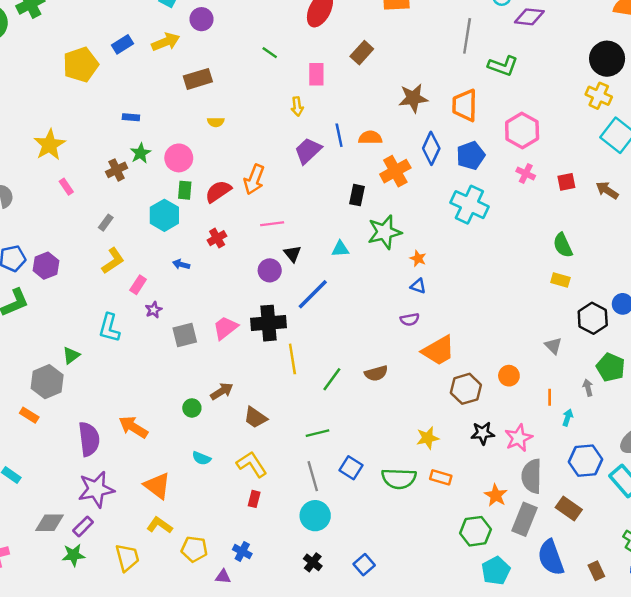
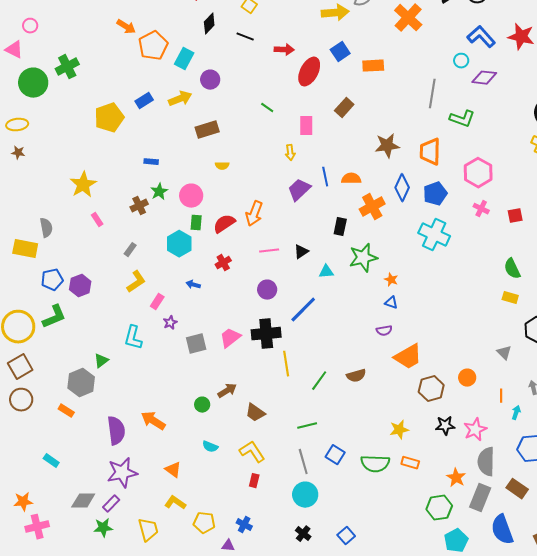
black triangle: (292, 254) -> (301, 252), moved, turned 35
orange triangle: (157, 486) -> (173, 470), size x0.7

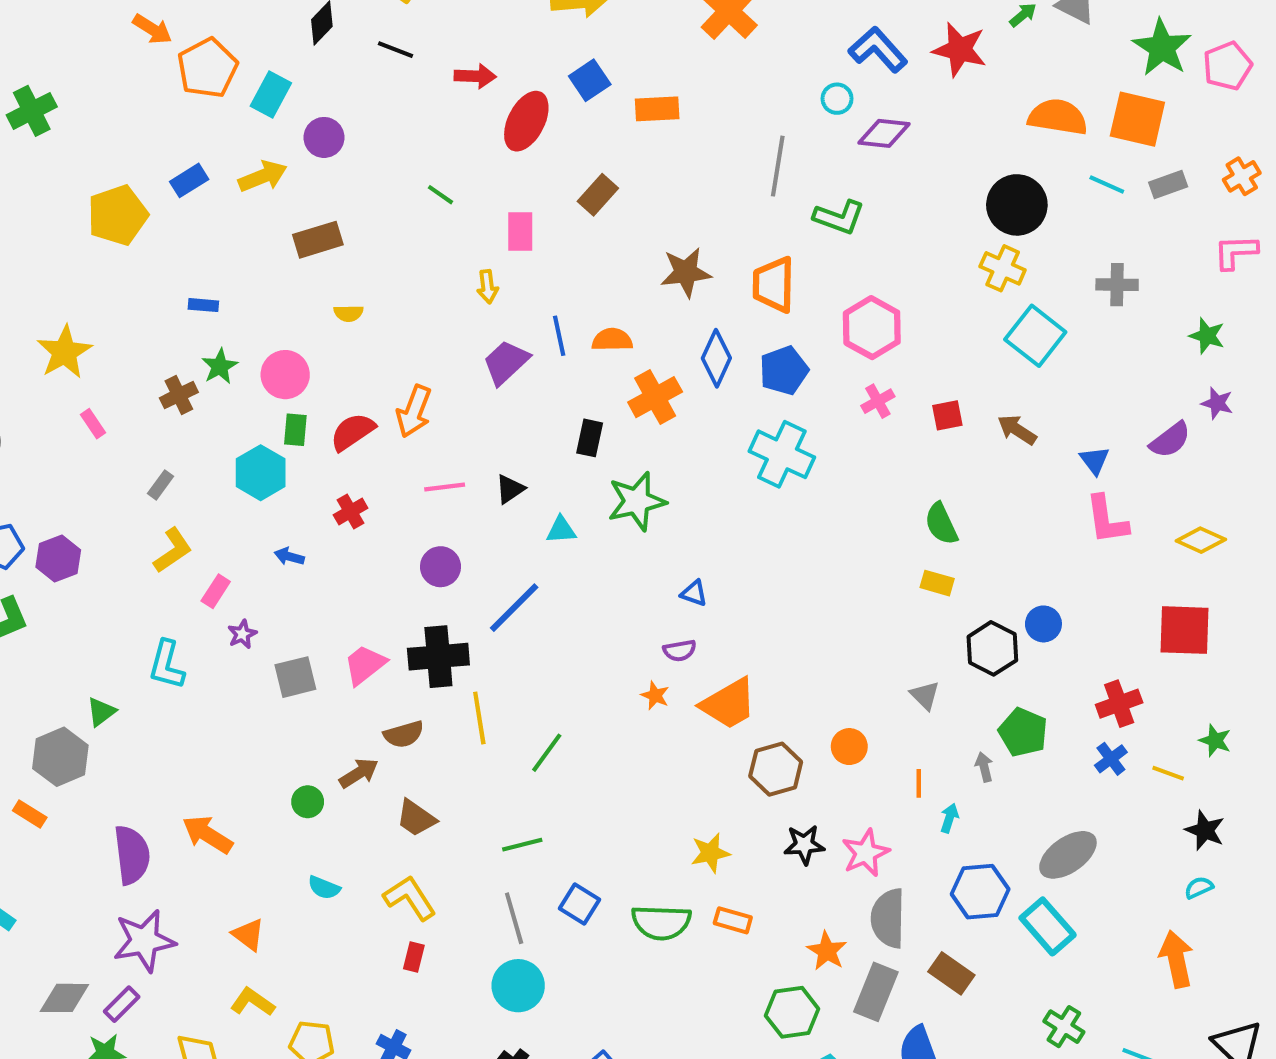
pink cross: (481, 209) -> (878, 401), turned 35
orange star: (391, 280) -> (655, 695), moved
brown semicircle: (356, 376) -> (404, 734), moved

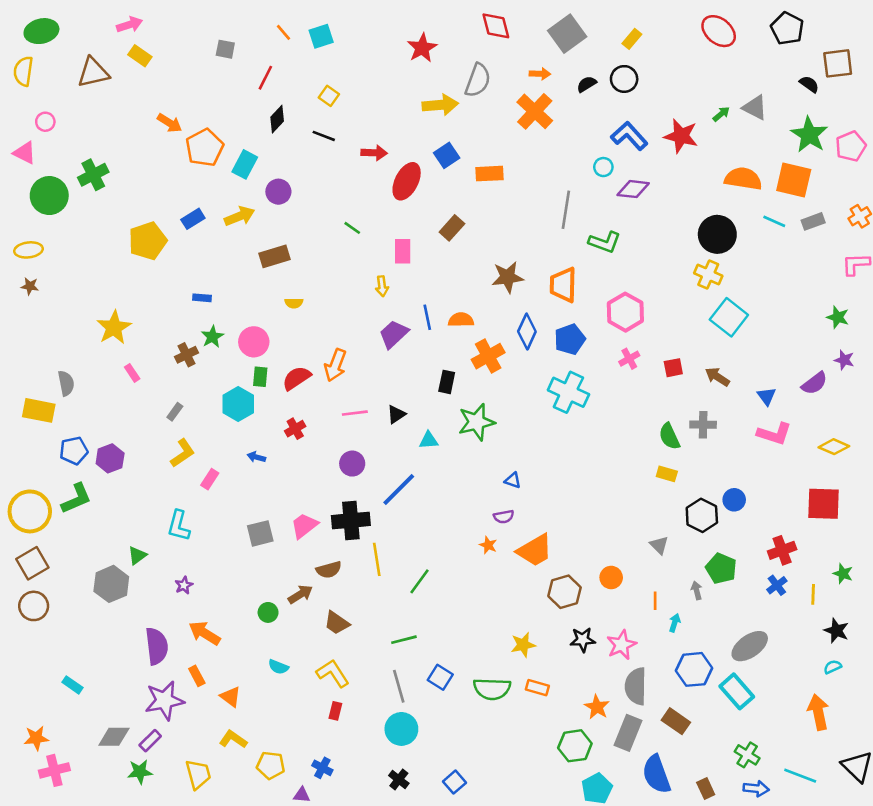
gray cross: (1117, 285) -> (703, 425), moved
pink L-shape: (1107, 520) -> (774, 434), turned -64
purple star: (242, 634) -> (184, 585), moved
yellow line: (1168, 773) -> (813, 594), turned 72
orange rectangle: (30, 814) -> (197, 676), moved, turned 30

